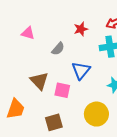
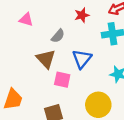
brown triangle: (39, 81) -> (46, 59), moved

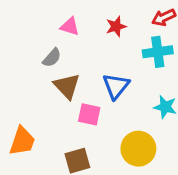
pink triangle: (26, 20) -> (70, 26), moved
gray semicircle: (58, 36) -> (52, 58), moved

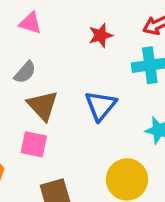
pink triangle: (70, 26) -> (30, 23), moved
pink square: (89, 114) -> (34, 144), moved

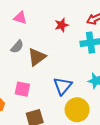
brown triangle: (43, 106) -> (37, 57), moved, turned 36
blue triangle: (101, 106) -> (63, 86), moved

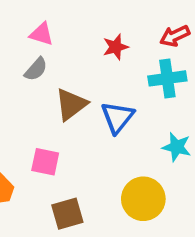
gray semicircle: (17, 47) -> (36, 69), moved
blue triangle: (63, 86) -> (117, 117), moved

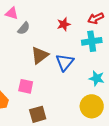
pink triangle: (42, 34) -> (12, 13), moved
gray semicircle: (36, 69) -> (24, 28), moved
yellow circle: (143, 199) -> (92, 106), moved

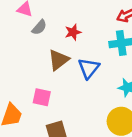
red star: (64, 24) -> (73, 32), moved

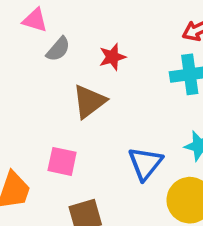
blue triangle: (89, 68) -> (145, 163), moved

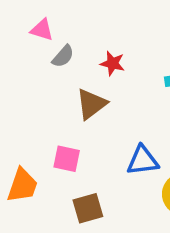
red star: (112, 57) -> (113, 63), turned 30
blue triangle: (145, 163) -> (143, 161), turned 44

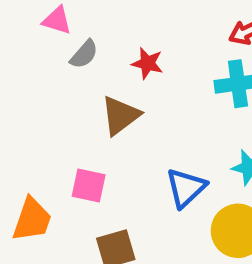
blue triangle: (143, 161) -> (186, 188), turned -36

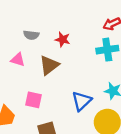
pink triangle: (57, 20) -> (18, 60), moved
gray semicircle: (84, 54) -> (31, 35), turned 56

